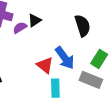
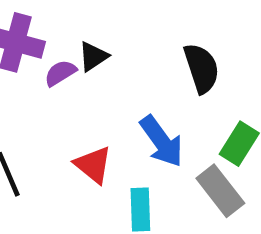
red triangle: (45, 65) -> (93, 165), moved
gray rectangle: (91, 80) -> (220, 191), turned 30

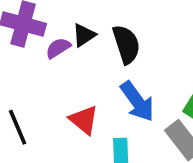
black semicircle: (202, 68) -> (126, 44), moved

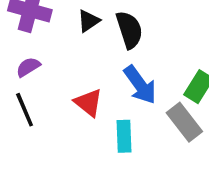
purple semicircle: (58, 48) -> (28, 67), moved

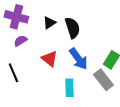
purple semicircle: (28, 67) -> (20, 41), moved
red triangle: (88, 103) -> (49, 59), moved

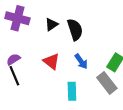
purple semicircle: (20, 41) -> (13, 59), moved
blue arrow: (78, 59) -> (81, 61), size x0.7

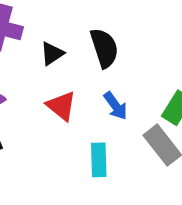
black triangle: (51, 24) -> (52, 54), moved

